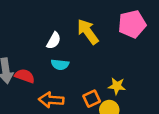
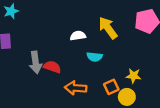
white semicircle: (54, 41) -> (78, 36), turned -128
cyan semicircle: (60, 65) -> (95, 57), moved

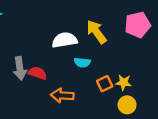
white semicircle: (78, 36) -> (65, 40), size x1.5
orange square: (111, 87) -> (105, 84), moved
yellow circle: (127, 97) -> (127, 105), moved

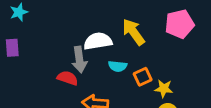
gray arrow: (20, 68) -> (79, 60), moved
orange square: (105, 84) -> (143, 77), moved

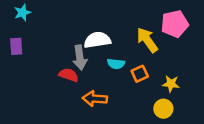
yellow arrow: (133, 32) -> (147, 40), moved
yellow star: (164, 89) -> (171, 84), moved

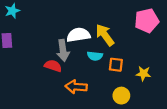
yellow arrow: (147, 40) -> (105, 35), moved
orange square: (140, 74) -> (116, 65), turned 32
yellow circle: (163, 109) -> (121, 96), moved

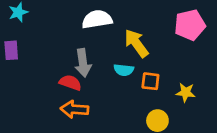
white semicircle: (78, 35) -> (97, 19), moved
orange arrow: (76, 87) -> (75, 109), moved

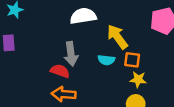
orange square: (150, 81) -> (132, 60), moved
yellow star: (186, 92) -> (138, 80), moved

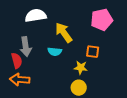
orange square: (132, 60) -> (93, 52), moved
red semicircle: (60, 71) -> (17, 61), turned 56

